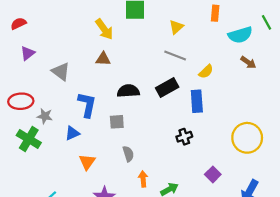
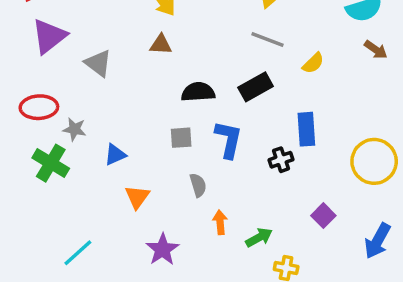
purple triangle: (28, 53) -> (49, 36), size x1.6
blue rectangle: (197, 101) -> (306, 129), moved
blue L-shape: (87, 105) -> (229, 139), moved

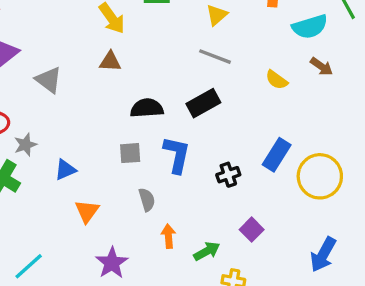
yellow semicircle: (313, 63) -> (277, 80), moved, turned 80
gray star: (74, 129) -> (25, 145), turned -30
blue rectangle: (306, 129) -> (277, 155), moved, turned 36
purple square: (323, 216) -> (252, 230), moved

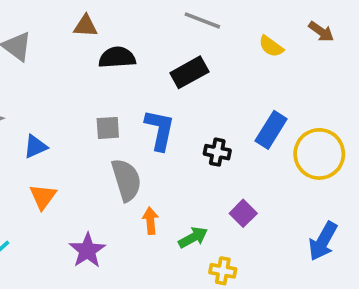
black semicircle: (147, 108) -> (117, 57), moved
black cross: (228, 175) -> (217, 152), turned 30
gray semicircle: (147, 200) -> (126, 180), size x1.6
orange triangle: (87, 211) -> (43, 197), moved

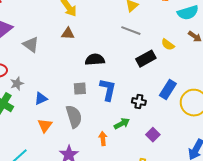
black semicircle: (117, 57) -> (95, 60), moved
black rectangle: (189, 72) -> (146, 59), moved
gray semicircle: (126, 180) -> (74, 117), moved
green arrow: (193, 237) -> (122, 124), moved

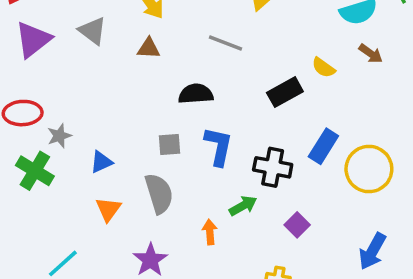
gray line: (131, 31) -> (225, 43), moved
gray triangle: (31, 45) -> (93, 31), moved
black cross: (139, 102) -> (273, 167), size x1.5

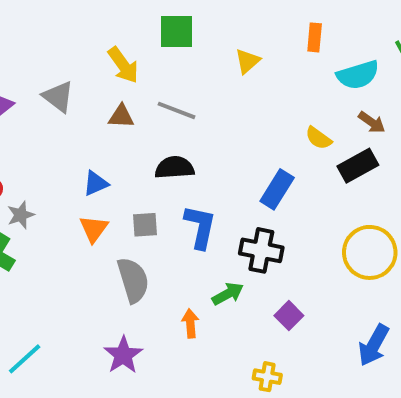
gray line: (225, 43) -> (176, 110), moved
black rectangle: (285, 92) -> (358, 166), moved
blue rectangle: (323, 146) -> (277, 189), moved
blue triangle: (101, 162) -> (96, 183), moved
orange triangle: (108, 209) -> (94, 229), moved

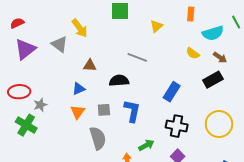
yellow arrow: (123, 65) -> (80, 28), moved
gray line: (176, 110) -> (137, 57), moved
brown triangle: (121, 116) -> (90, 65), moved
yellow semicircle: (318, 138) -> (193, 53), moved
black cross: (261, 250) -> (177, 126), moved

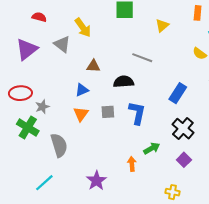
red semicircle: (17, 23) -> (39, 17), moved, turned 40
black cross: (177, 126) -> (183, 129), turned 30
gray semicircle: (98, 138) -> (59, 145), moved

